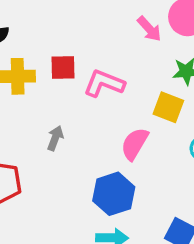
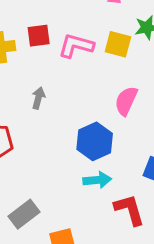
yellow square: (168, 107) -> (118, 44), moved
pink semicircle: (135, 144) -> (126, 101), moved

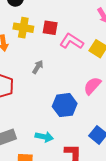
cyan arrow: (97, 180) -> (44, 137), moved

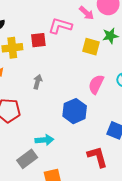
pink L-shape: (72, 41) -> (60, 26), moved
cyan arrow: (44, 137) -> (44, 140), moved

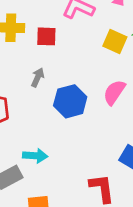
red square: (38, 40) -> (46, 36), moved
blue hexagon: (75, 111) -> (70, 101), moved

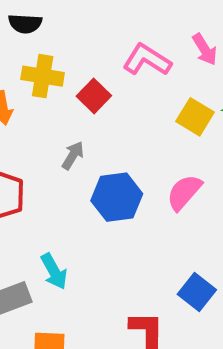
red square: (46, 36) -> (94, 96), turned 35
cyan arrow: (35, 156) -> (54, 271), turned 50

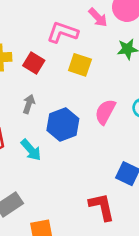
yellow square: (195, 117) -> (80, 65), moved
cyan arrow: (54, 271) -> (31, 150), moved

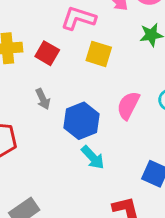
gray arrow: (29, 104) -> (43, 99), turned 138
cyan arrow: (31, 150) -> (93, 157), moved

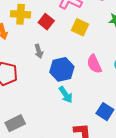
pink semicircle: (128, 105) -> (94, 64), turned -60

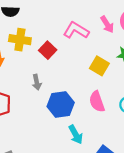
yellow square: (80, 27) -> (99, 66), moved
cyan arrow: (66, 95) -> (76, 135), moved

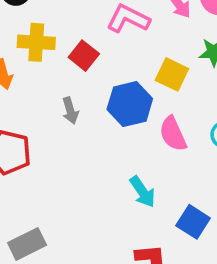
blue hexagon: (61, 105) -> (130, 104), moved

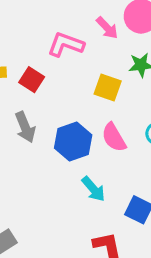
blue hexagon: (130, 104) -> (73, 141), moved
gray arrow: (70, 111) -> (25, 127), size x1.4

